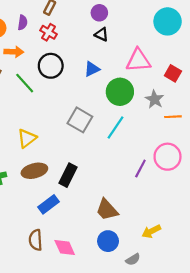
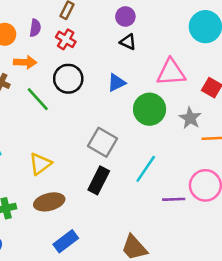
cyan line: (116, 127) -> (146, 169), moved
purple line: (140, 169) -> (174, 199), turned 60
black rectangle: (68, 175) -> (99, 180), moved

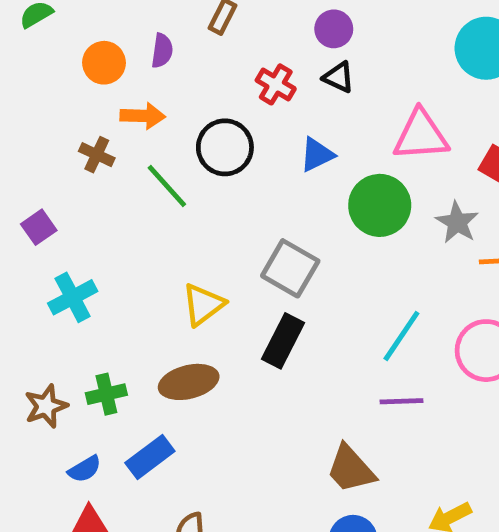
red cross: (66, 39) -> (276, 84), moved
yellow triangle: (40, 164) -> (203, 305), moved
cyan line: (146, 169) -> (401, 336), moved
purple line: (174, 199) -> (401, 401), moved
blue rectangle: (66, 241) -> (150, 457), moved

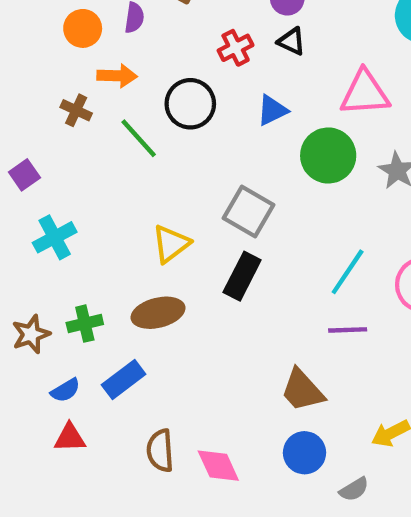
red cross: (276, 84) -> (236, 48), turned 32

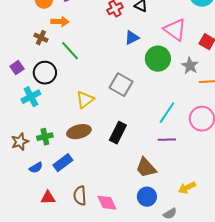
pink triangle: (365, 93) -> (175, 30), turned 40
black circle: (190, 104) -> (45, 73), moved
black rectangle: (242, 276) -> (118, 133), moved
red triangle: (70, 438) -> (48, 198), moved

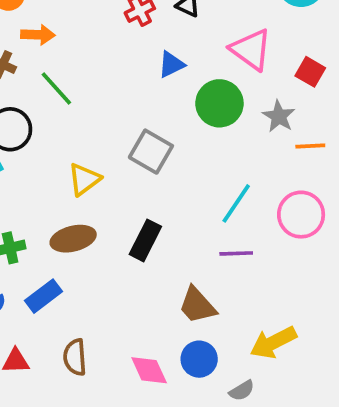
yellow arrow: (187, 188) -> (273, 342), size x1.4
pink diamond: (107, 203) -> (149, 370), moved

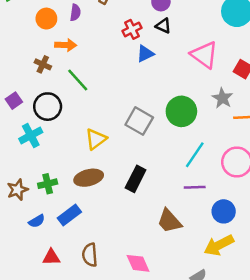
blue triangle: (171, 64) -> (145, 54), moved
green circle: (219, 103) -> (181, 111), moved
blue circle: (199, 359) -> (224, 211), moved

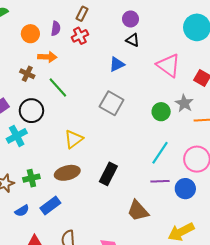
red cross: (132, 29) -> (80, 36), moved
green circle: (181, 111) -> (161, 112), moved, size x0.7
gray square: (139, 121) -> (112, 103), moved
blue circle: (224, 211) -> (185, 189), moved

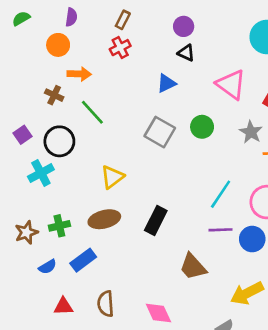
purple semicircle: (56, 28) -> (71, 17), moved
green circle: (161, 112) -> (202, 127), moved

